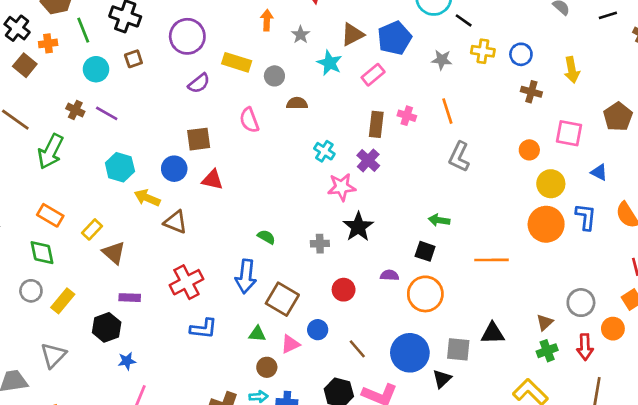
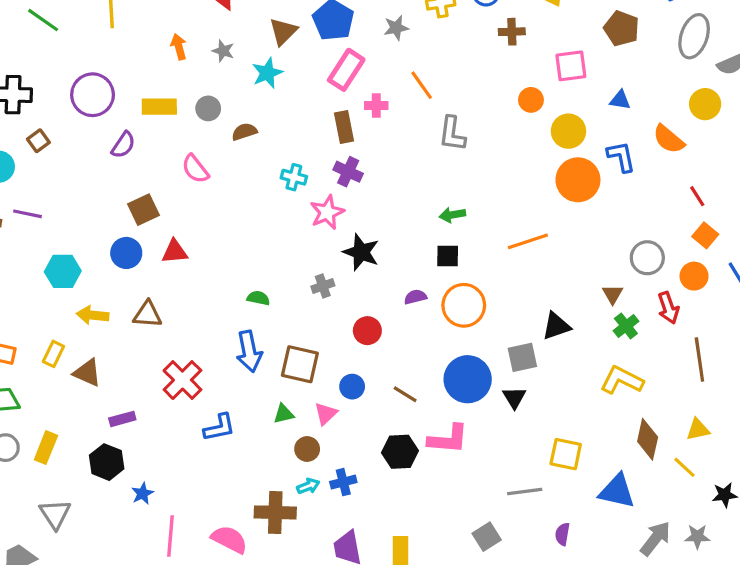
cyan star: (330, 63) -> (267, 73), turned -30
pink rectangle: (373, 75) -> (346, 70), moved, size x1.4
yellow arrow: (147, 198) -> (93, 315), moved

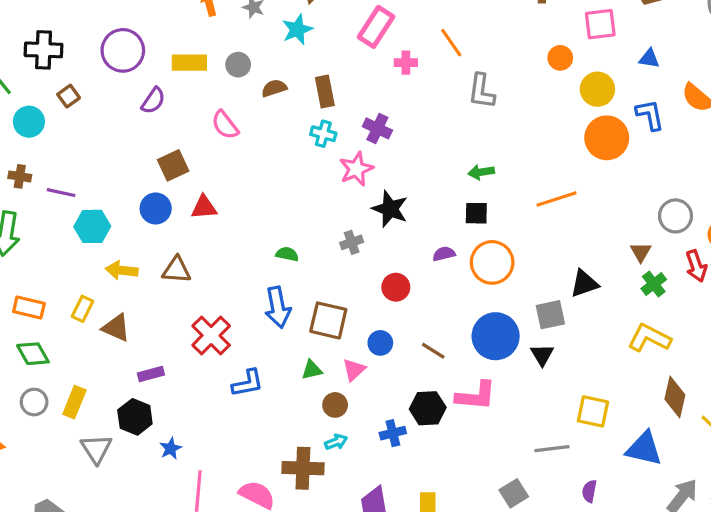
brown rectangle: (344, 127) -> (325, 91), moved
purple line: (28, 214) -> (61, 193), moved
blue cross: (343, 482) -> (393, 433), moved
gray triangle: (55, 514) -> (96, 449), moved

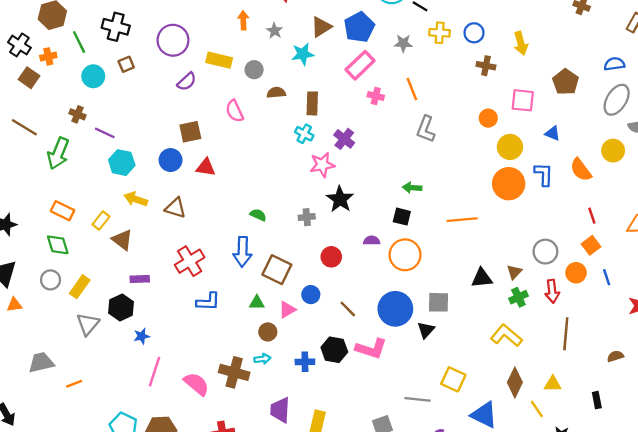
black triangle: (584, 284) -> (482, 278), moved

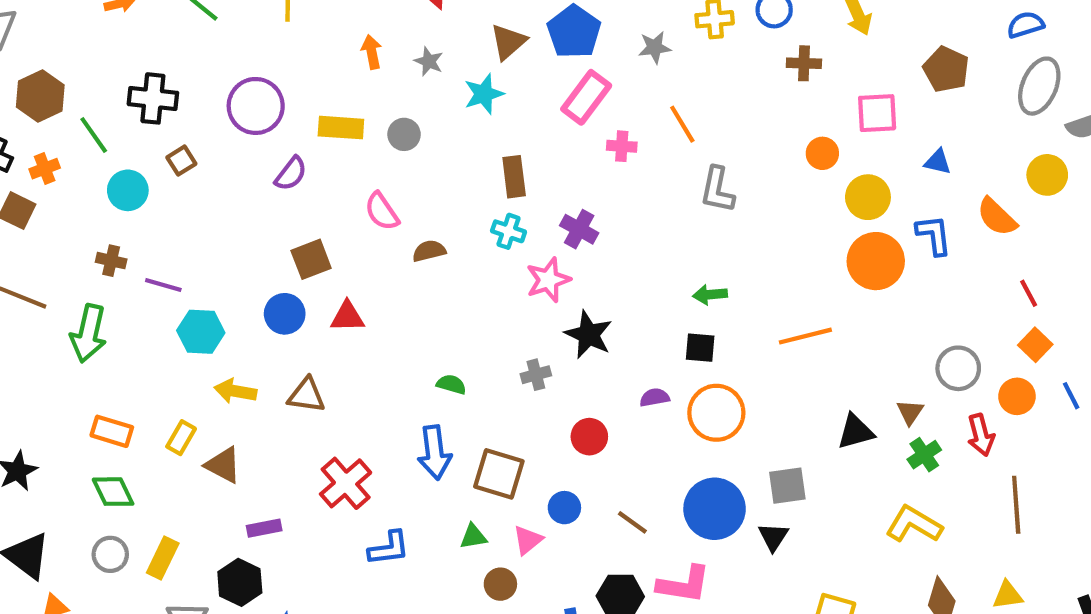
brown semicircle: (276, 93) -> (429, 251), moved

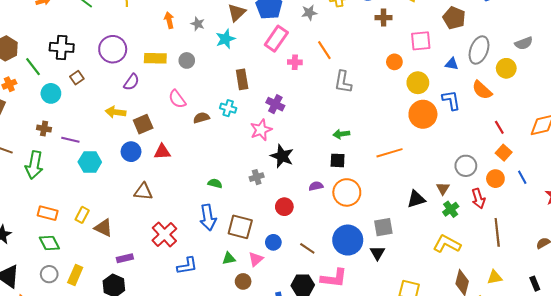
gray ellipse: (1039, 86) -> (479, 50), moved
cyan cross: (509, 231) -> (228, 108), moved
yellow arrow: (235, 391) -> (116, 112), moved

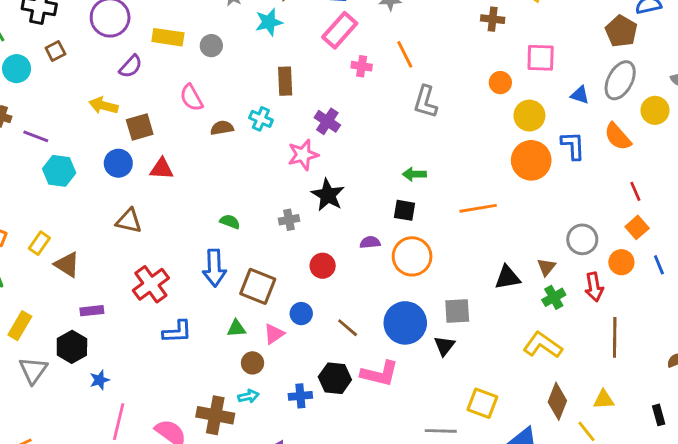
brown pentagon: (454, 18) -> (621, 31), moved

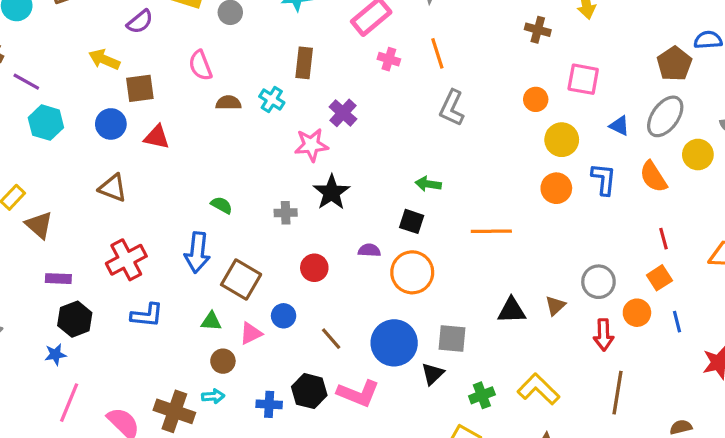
orange circle: (531, 160) -> (556, 188), size x0.7
green cross: (554, 297) -> (482, 395), moved
black hexagon: (72, 347) -> (75, 319), moved

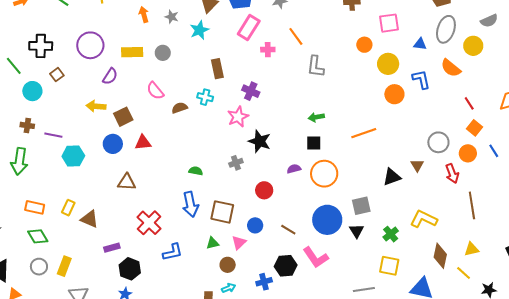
pink L-shape: (358, 393) -> (316, 257), turned 52

